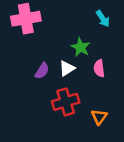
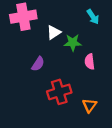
green star: (81, 47) -> (73, 43), turned -30
white triangle: (67, 68) -> (54, 32), moved

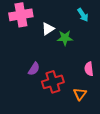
pink semicircle: (90, 62) -> (89, 69), moved
purple semicircle: (38, 64) -> (34, 69), moved

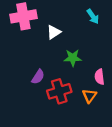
green star: (65, 38) -> (73, 58), moved
orange triangle: (80, 94) -> (89, 96), moved

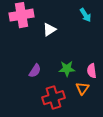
green star: (73, 58) -> (67, 69), moved
red cross: (59, 91) -> (53, 98), moved

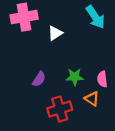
cyan arrow: (85, 15) -> (95, 17), size x1.5
orange triangle: (82, 88) -> (92, 99), turned -32

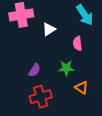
pink semicircle: (102, 79) -> (78, 44), moved
red cross: (60, 109) -> (41, 97), moved

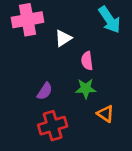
pink semicircle: (78, 44) -> (87, 61), moved

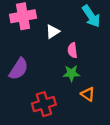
purple semicircle: (45, 91) -> (19, 69), moved, size x1.5

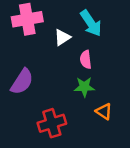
cyan arrow: (91, 16) -> (91, 23), moved

